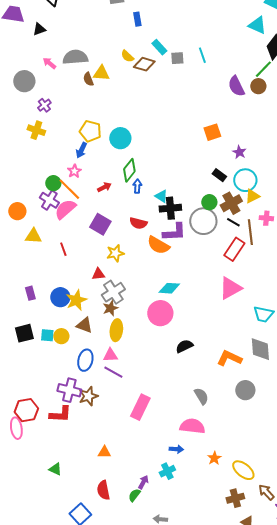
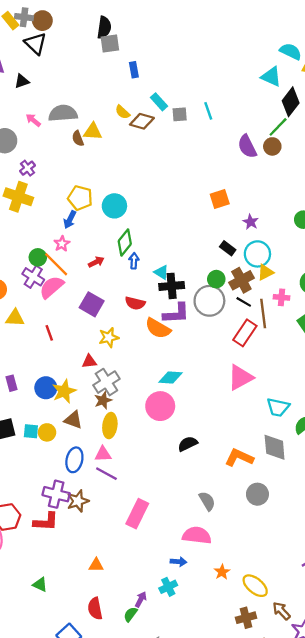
yellow cross: (36, 130) -> (18, 197), size x1.4

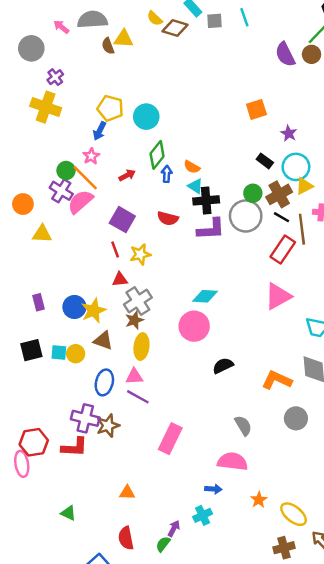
orange semicircle: (158, 328) -> (192, 167), moved, size x0.6
red line: (49, 333) -> (115, 250), moved

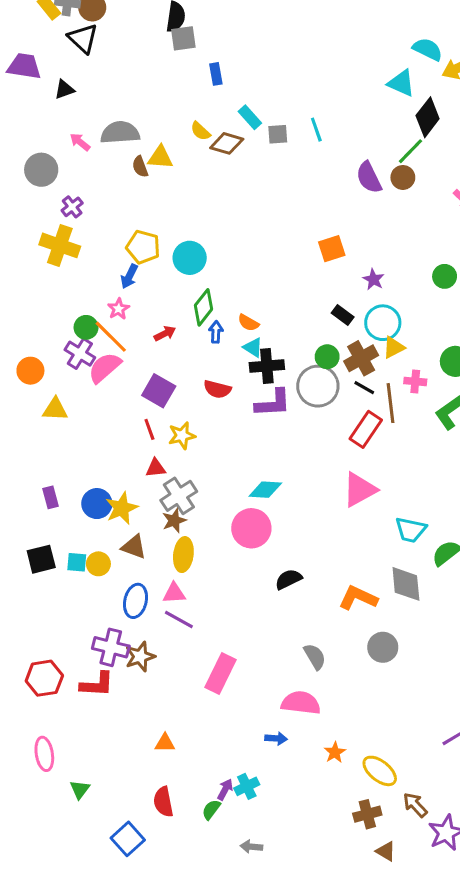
pink ellipse: (22, 464) -> (44, 754), moved
green triangle: (68, 513) -> (80, 789), moved, turned 42
cyan cross: (203, 515) -> (247, 786), moved

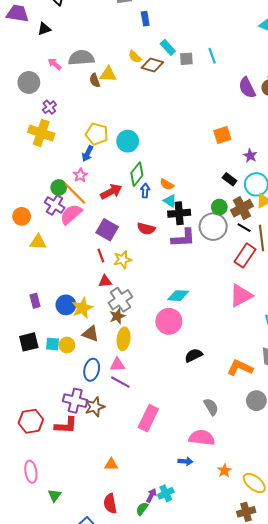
red arrow: (165, 334) -> (111, 192), size x1.5

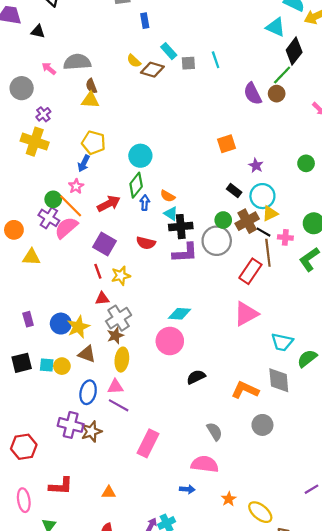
black triangle: (44, 29) -> (38, 31), turned 32
yellow triangle: (108, 74) -> (90, 100), moved
cyan circle: (128, 141) -> (140, 156), moved
black line: (244, 228) -> (264, 232), moved
red L-shape: (66, 425) -> (61, 486), moved

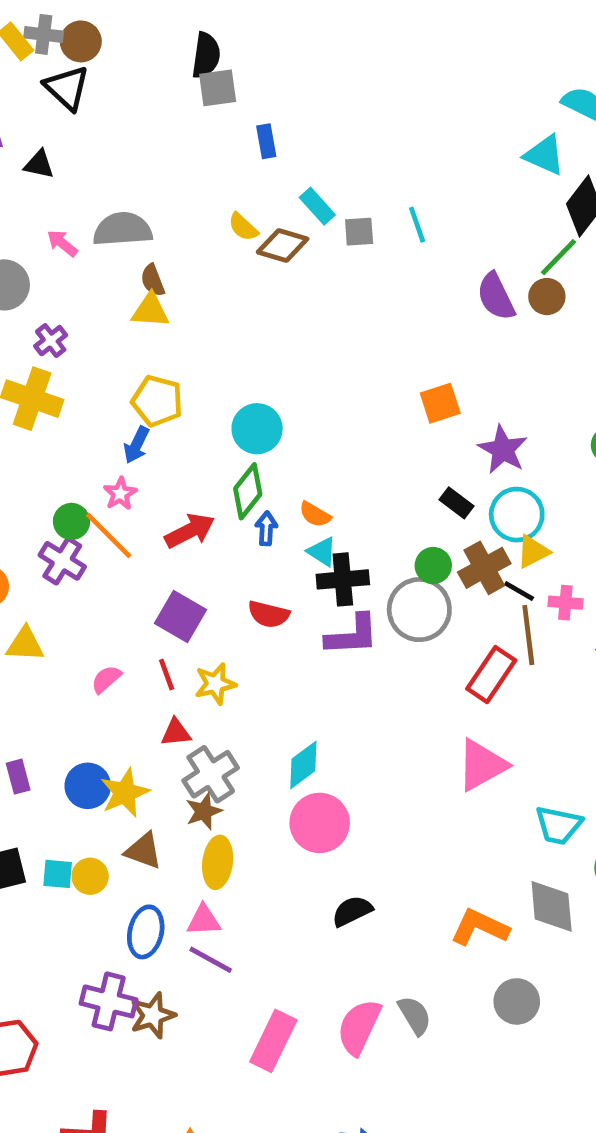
purple star: (256, 166) -> (503, 450), size x1.5
pink semicircle: (66, 228) -> (106, 679), moved, size x0.6
cyan diamond: (180, 314) -> (303, 765), moved, turned -40
black semicircle: (196, 377) -> (352, 911), moved
pink semicircle: (205, 464) -> (359, 1027), moved, turned -72

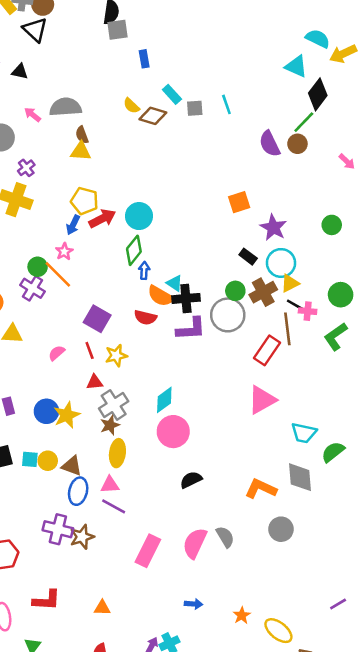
orange semicircle: (315, 515) -> (161, 296), moved, size x1.5
red arrow: (190, 531) -> (102, 219), moved
black line: (519, 591) -> (295, 305), moved
brown triangle: (143, 851) -> (72, 466), moved

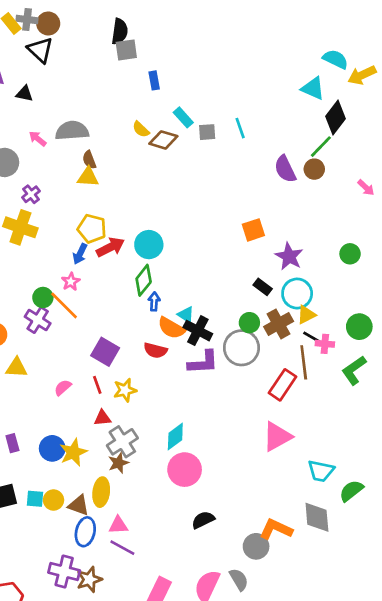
black cross: (186, 298) -> (198, 331), turned 32
yellow ellipse: (117, 453) -> (101, 492), moved
gray circle: (281, 529) -> (256, 546), moved

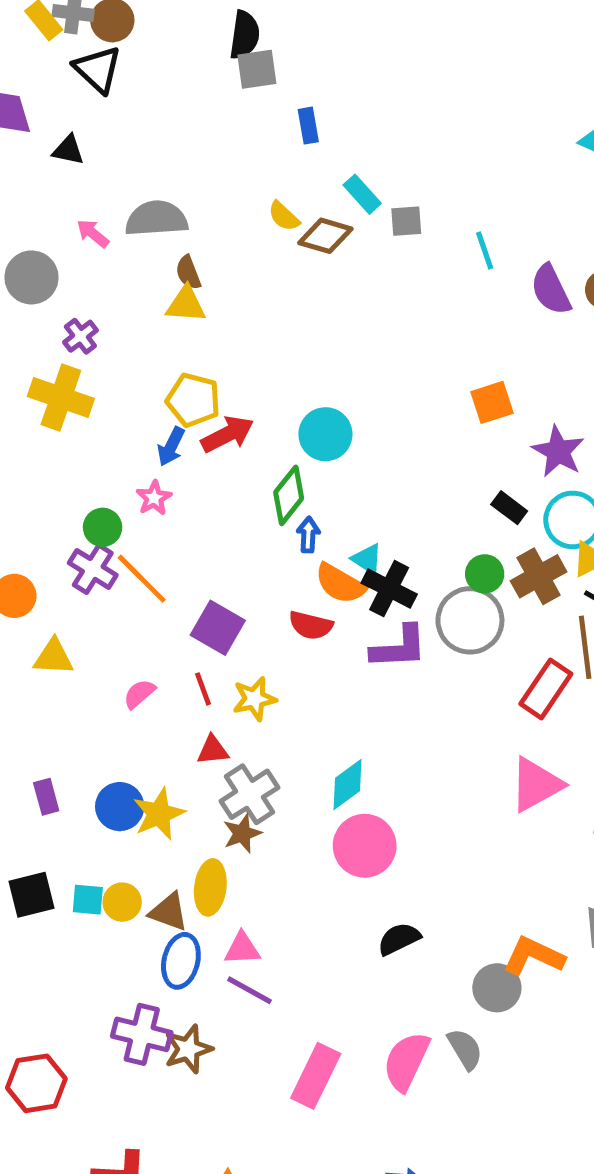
cyan line: (240, 128) -> (485, 251), moved
cyan circle: (149, 245) -> (325, 434), moved
orange line: (64, 305) -> (142, 579), moved

